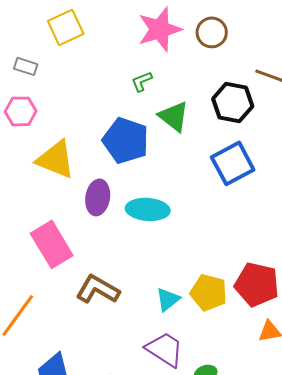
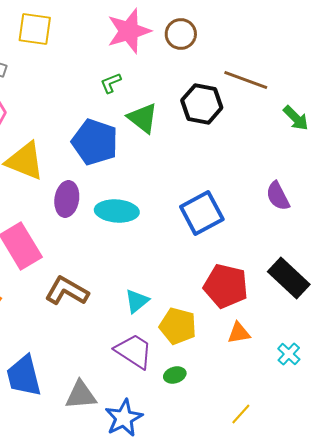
yellow square: (66, 27) -> (35, 29), turned 33
blue square: (233, 163) -> (202, 213), moved
yellow pentagon: (209, 292) -> (178, 326), moved

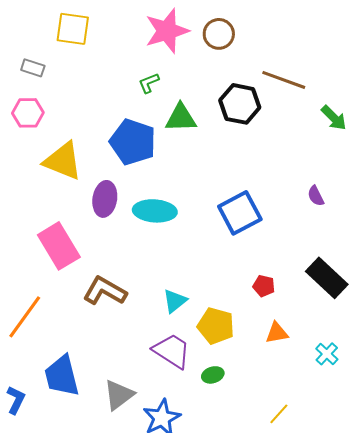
green triangle: (143, 118) -> (181, 118), turned -40
purple semicircle: (278, 196) -> (316, 196), size x0.7
red pentagon: (226, 286) -> (264, 286), size x0.5
gray triangle: (81, 395) -> (119, 395), turned -32

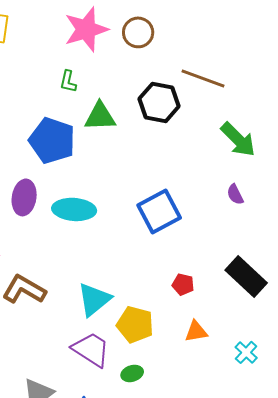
green L-shape: (149, 83) -> (68, 81), turned -55
green arrow: (334, 118) -> (238, 139), moved, size x1.4
cyan triangle: (175, 301) -> (94, 299), size x1.4

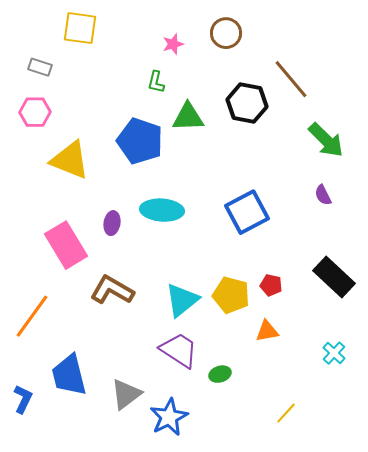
pink star: (86, 29) -> (173, 44), moved, size x0.5
brown line: (203, 78) -> (291, 79), turned 30
purple ellipse: (24, 197) -> (112, 223), moved, size x0.7
yellow pentagon: (135, 324) -> (231, 295), moved
orange triangle: (196, 331) -> (267, 331), moved

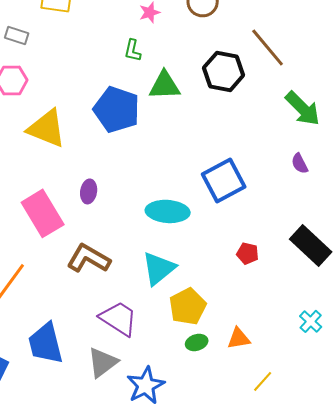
cyan ellipse: (162, 210) -> (168, 211), moved
yellow pentagon: (231, 295) -> (188, 306), moved, turned 30
orange triangle: (267, 331) -> (239, 338), moved
purple trapezoid: (179, 350) -> (119, 318), moved

